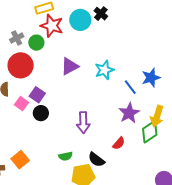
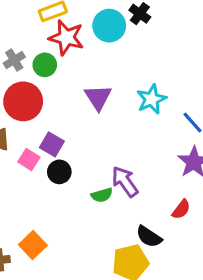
purple triangle: (70, 66) -> (98, 97), turned -30
purple arrow: (83, 122) -> (125, 181), turned 150
green semicircle: (66, 156) -> (102, 195), moved

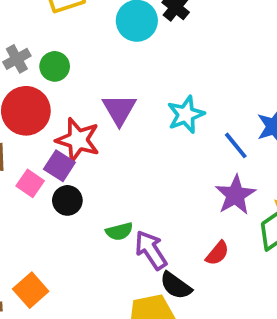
red star: (66, 38) -> (78, 140), moved
purple arrow: (125, 181) -> (151, 250), moved

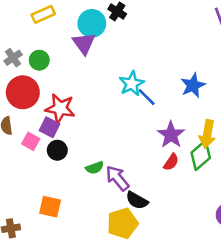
purple triangle: (119, 109) -> (84, 43), moved
blue line: (236, 145) -> (147, 97), moved
red semicircle: (217, 253) -> (171, 162), moved
orange square: (31, 290) -> (50, 207), moved, turned -30

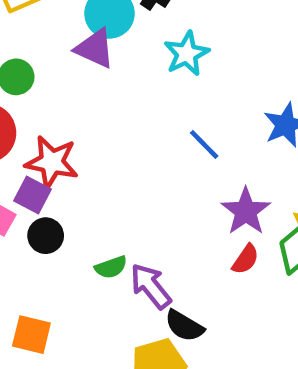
purple triangle: (84, 43) -> (95, 48), turned -30
cyan star: (132, 84) -> (187, 54), moved

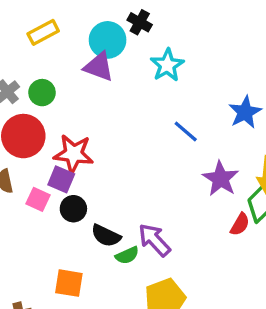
red semicircle: (245, 259) -> (240, 224), moved
green semicircle: (111, 267) -> (127, 255), moved
black semicircle: (184, 326) -> (106, 236), moved

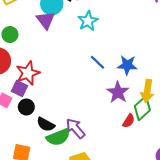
purple triangle: (99, 67) -> (46, 20), turned 30
blue star: (245, 112) -> (127, 65), moved, turned 30
red star: (74, 154) -> (28, 73), turned -30
green semicircle: (127, 255) -> (58, 137), size x1.6

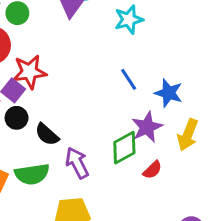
green diamond: (142, 108) -> (124, 148), moved
black semicircle: (46, 124) -> (47, 134), moved
green semicircle: (58, 137) -> (32, 174), moved

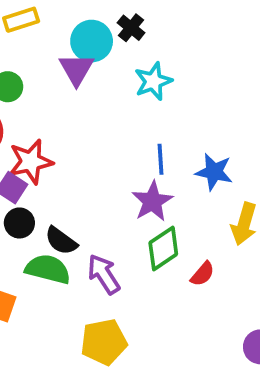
blue line: (129, 79) -> (161, 159), turned 35
purple star: (147, 127) -> (152, 201), moved
green semicircle: (32, 174) -> (48, 269), moved, turned -152

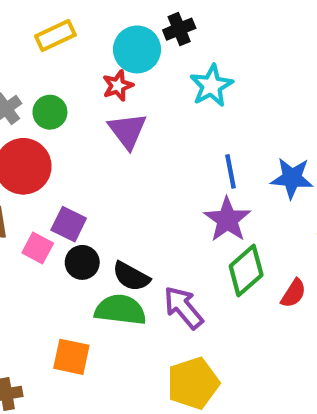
black cross: (131, 28) -> (179, 29), turned 36
purple triangle: (76, 69) -> (127, 131), moved
red star: (31, 162) -> (118, 86), moved, size x0.6

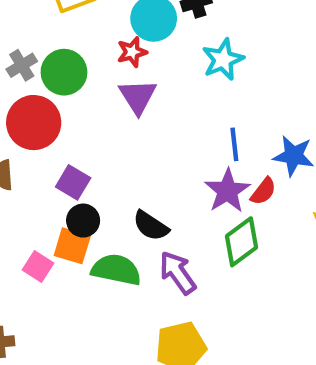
green circle: (50, 112) -> (64, 72), size x1.4
pink square: (38, 248) -> (38, 266), moved
black semicircle: (131, 276) -> (151, 226), moved
red semicircle: (293, 293) -> (263, 191), moved
orange square: (71, 357) -> (72, 246), moved

